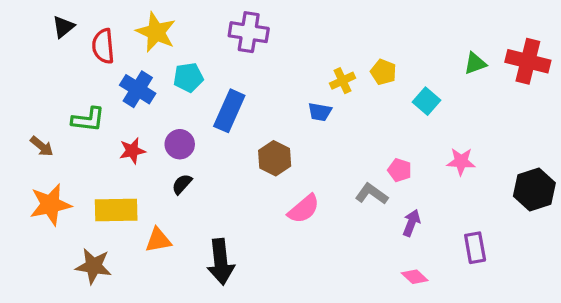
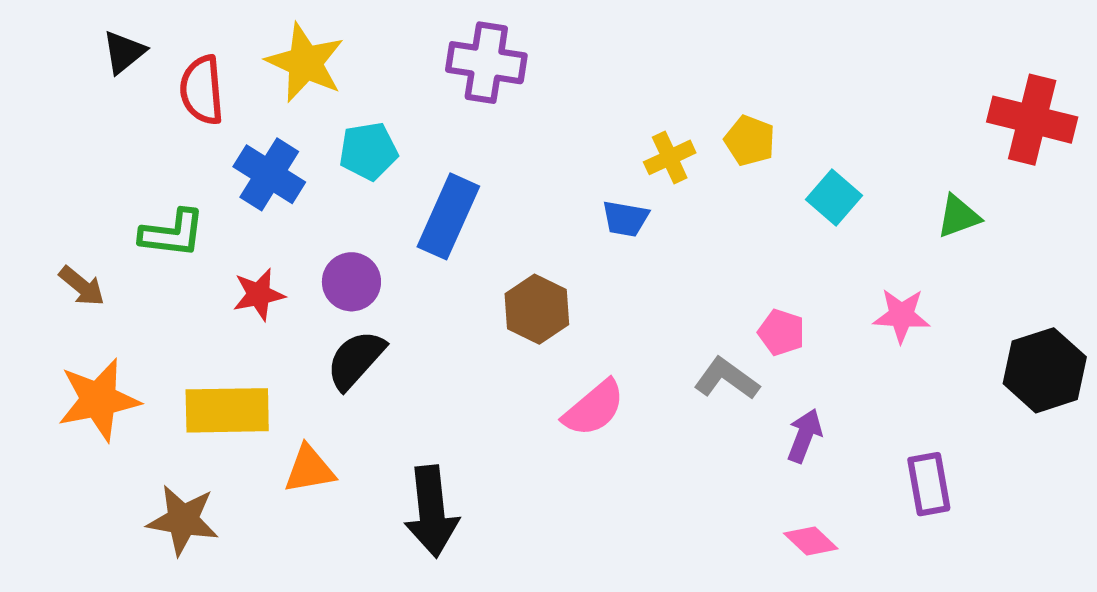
green triangle: (475, 63) -> (958, 216), moved
black semicircle: (182, 184) -> (356, 360), size x1.5

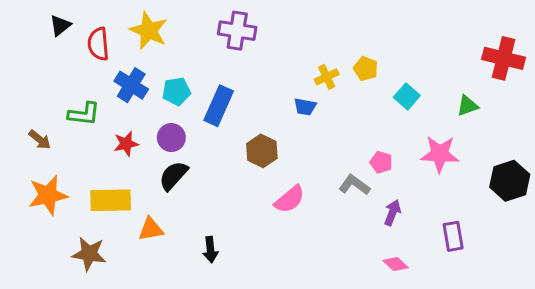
cyan pentagon: (368, 151) -> (176, 91), moved
pink star: (901, 316) -> (440, 154), size x1.4
black arrow: (432, 511) -> (210, 250), size x0.6

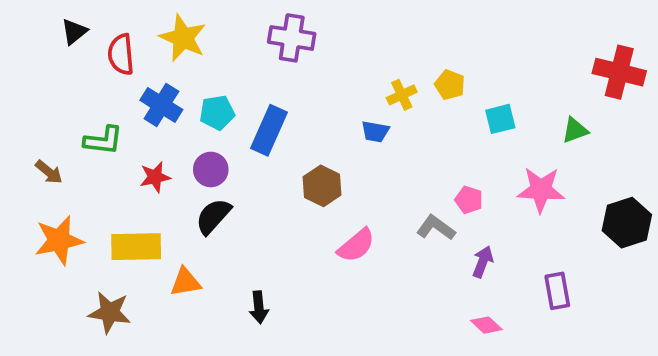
cyan square: (407, 96) -> (500, 119), turned 35

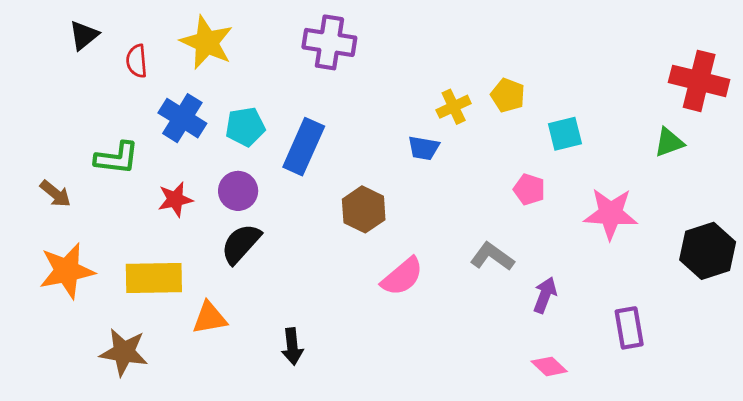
red semicircle: (121, 54) -> (137, 61), size x0.7
green triangle: (575, 130) -> (669, 142), moved
pink pentagon: (469, 200) -> (529, 189), moved

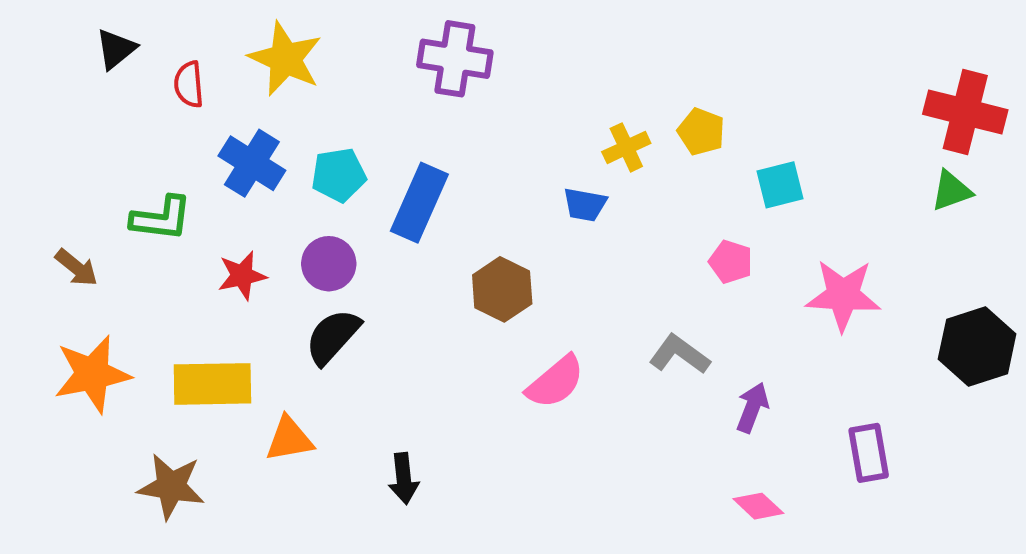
green triangle: (669, 142) -> (951, 191), moved

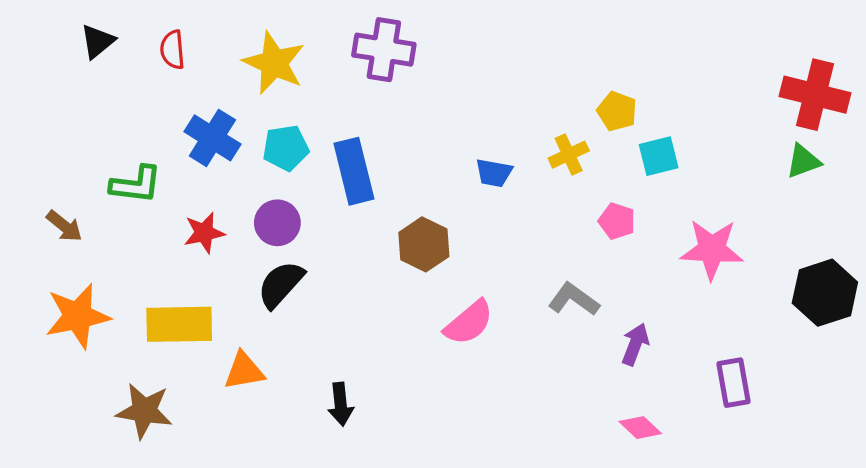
yellow star: (285, 59) -> (274, 63), moved
red semicircle: (189, 84) -> (173, 50), moved
yellow pentagon: (701, 132) -> (617, 111), moved
yellow cross: (626, 147) -> (569, 155), moved
blue rectangle: (419, 203) -> (354, 171), turned -38

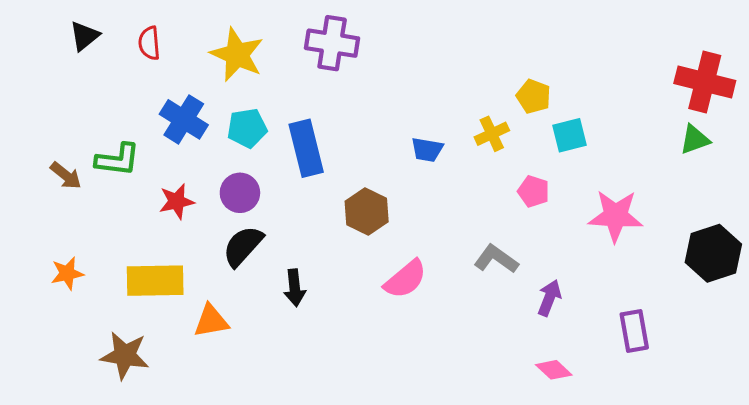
brown arrow: (64, 226) -> (66, 176), moved
orange star: (78, 316) -> (67, 273), size x0.6
black arrow: (341, 404) -> (295, 288), moved

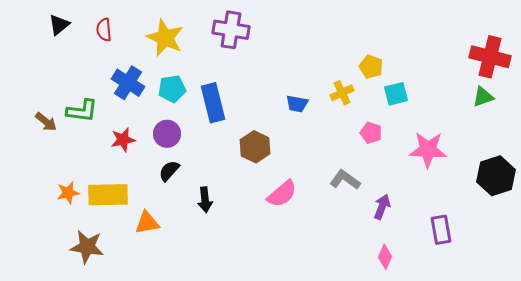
black semicircle: (243, 246) -> (169, 171), size x0.7
orange star: (67, 273) -> (68, 193), moved
pink diamond: (554, 370) -> (385, 257), turned 70

